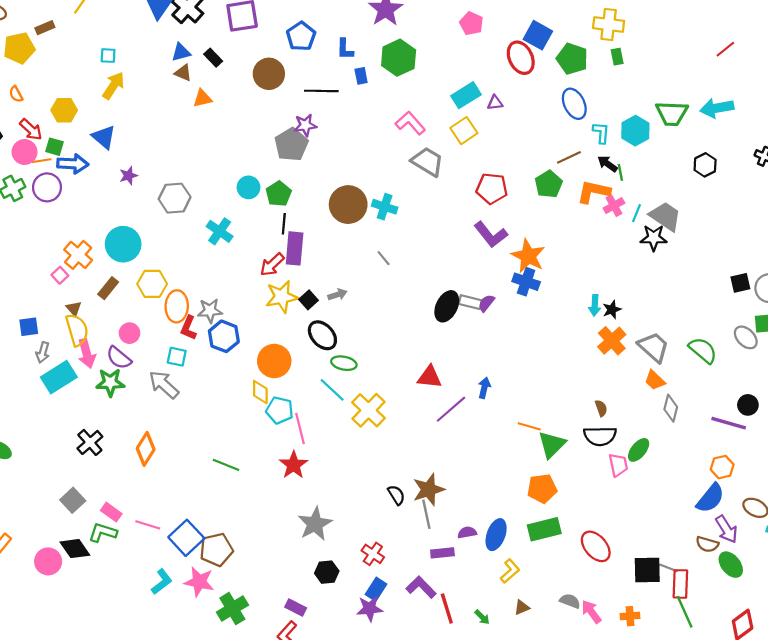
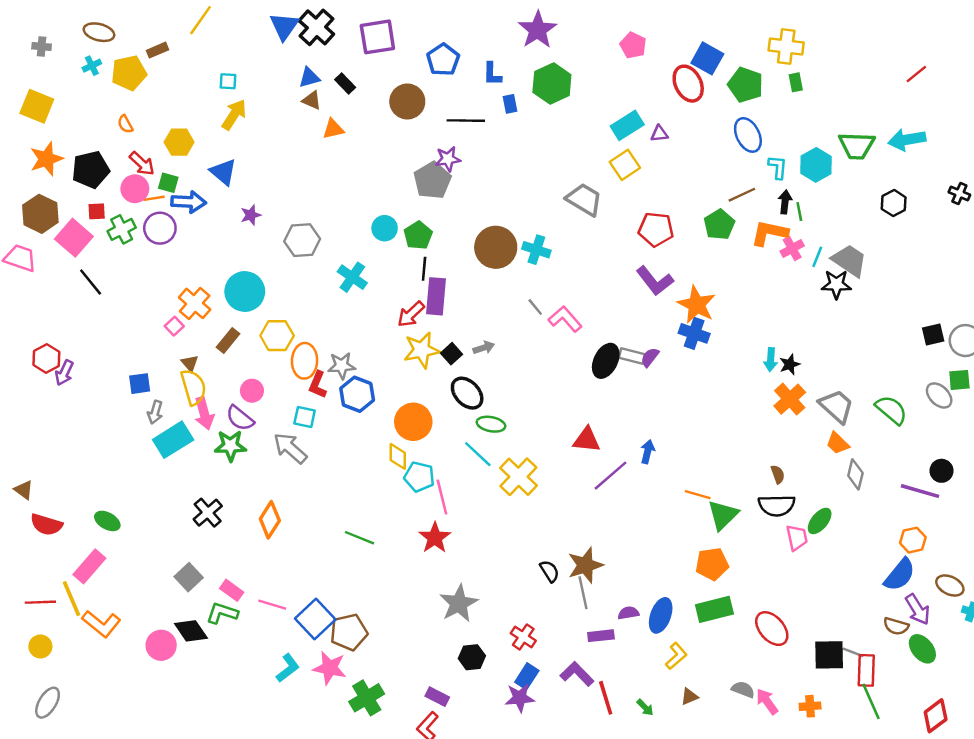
pink L-shape: (410, 123) -> (565, 319), moved
black arrow: (608, 164) -> (785, 202), turned 60

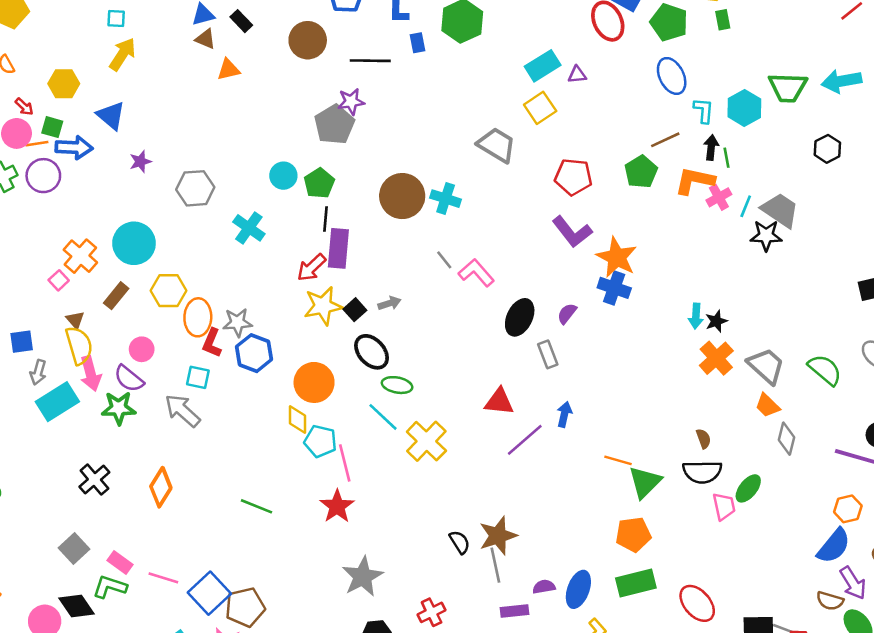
red arrow: (142, 164) -> (24, 107), size x0.7
gray rectangle: (632, 356) -> (548, 354), moved, turned 55
red cross: (523, 637) -> (432, 612), turned 30

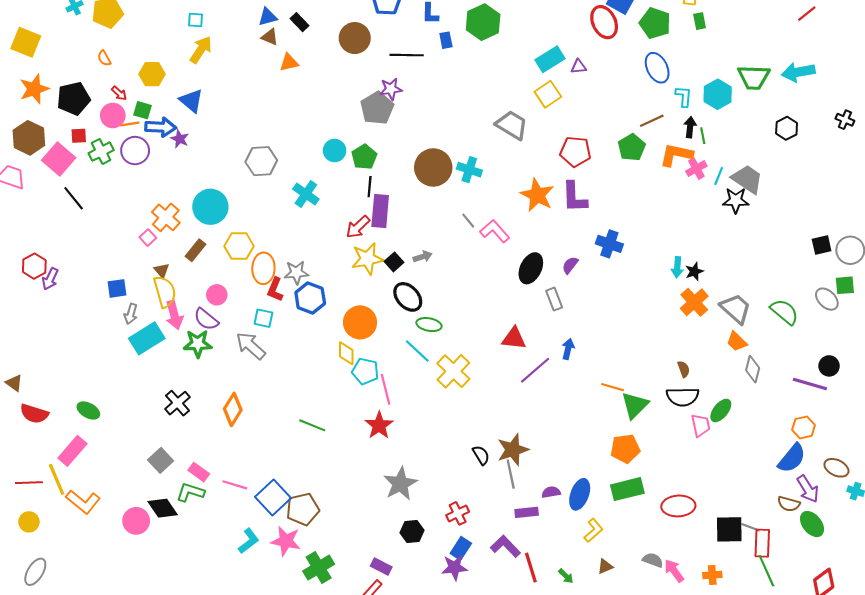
purple star: (140, 162) -> (180, 139), moved, turned -30
purple L-shape: (572, 232) -> (574, 197), turned 36
orange star: (617, 257) -> (537, 195), moved
red ellipse: (697, 603) -> (678, 506), turned -52

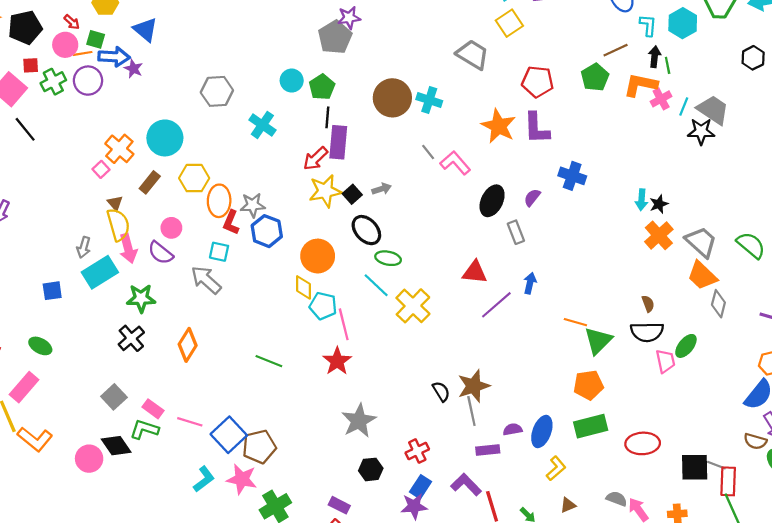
blue square: (117, 288) -> (52, 291), moved
orange trapezoid: (737, 342) -> (702, 276), size x1.4
green star: (198, 344) -> (141, 298), moved

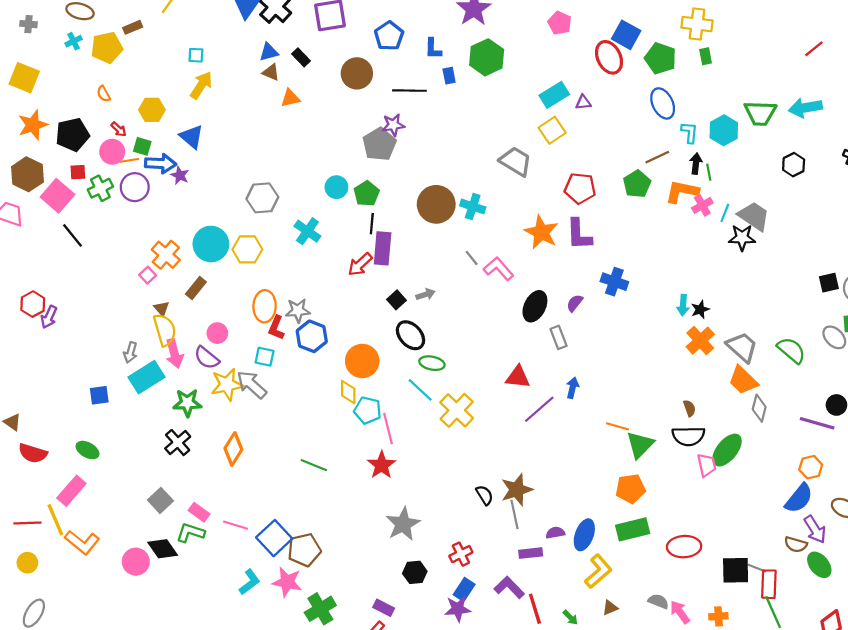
yellow hexagon: (194, 178) -> (247, 249), moved
yellow star: (325, 191) -> (227, 385), moved
green ellipse: (686, 346) -> (727, 450), size x1.4
yellow L-shape: (556, 468) -> (598, 571), size x1.4

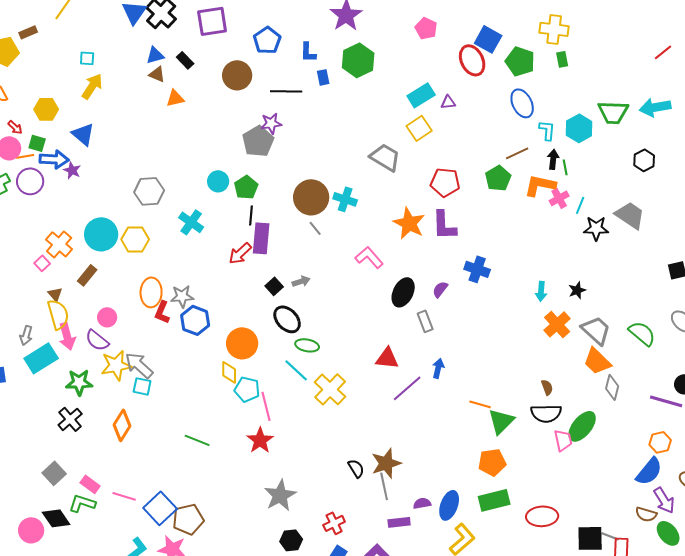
gray trapezoid: (754, 216) -> (630, 215), moved
gray line: (472, 258) -> (315, 228), moved
black star: (700, 309) -> (577, 290), moved
cyan square: (265, 357) -> (142, 386), moved

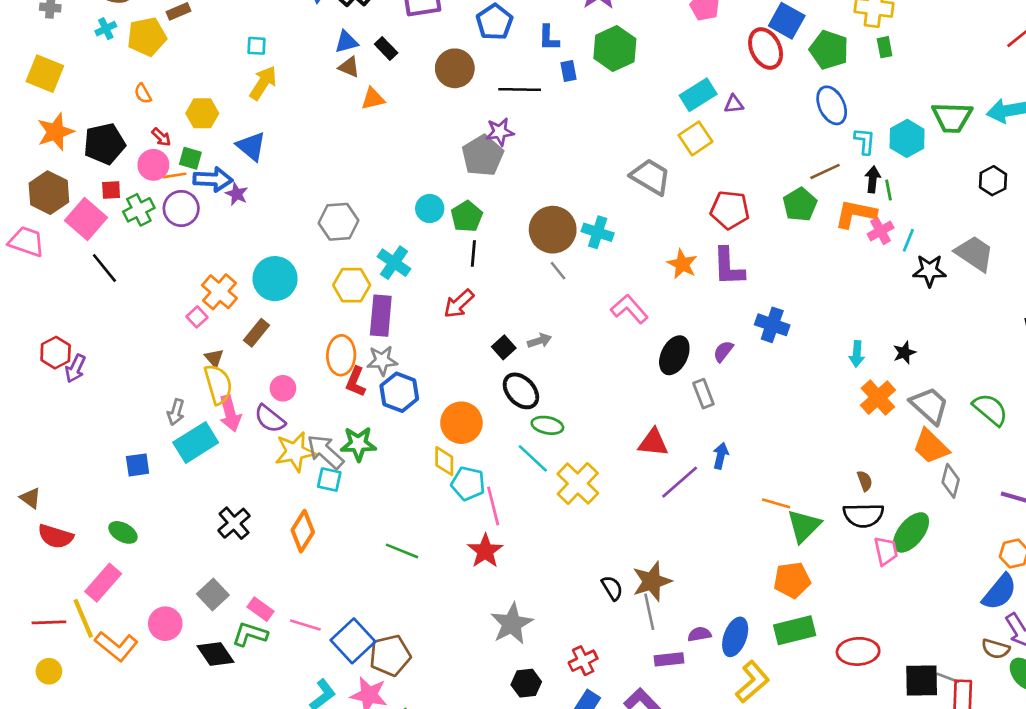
orange star: (409, 223) -> (682, 264), size x0.7
purple rectangle: (261, 238) -> (381, 316), moved
yellow hexagon: (135, 239) -> (352, 285), moved
green star: (79, 382) -> (358, 444), moved
pink circle: (31, 530) -> (165, 624), moved

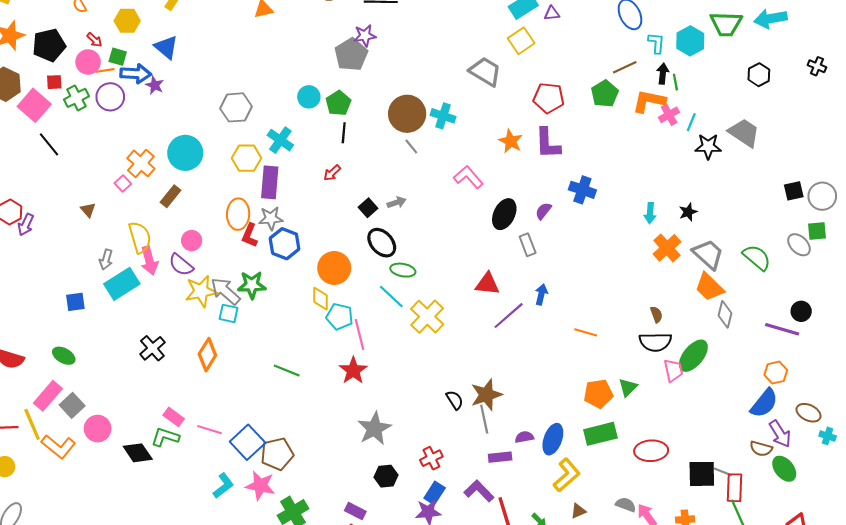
red arrow: (459, 304) -> (332, 173), size x0.7
brown triangle: (214, 358) -> (88, 210), moved
green triangle: (804, 526) -> (628, 387), moved, size x0.7
gray square: (213, 595) -> (72, 405), moved

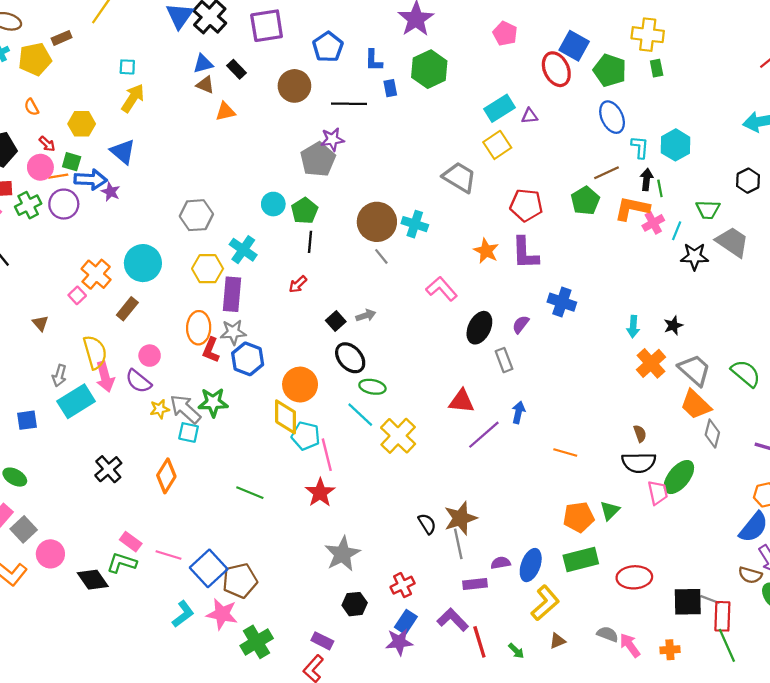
green trapezoid: (726, 24) -> (708, 210), moved, size x0.7
yellow star: (201, 291) -> (160, 409), size x0.6
yellow diamond: (320, 299) -> (286, 417), size x1.4

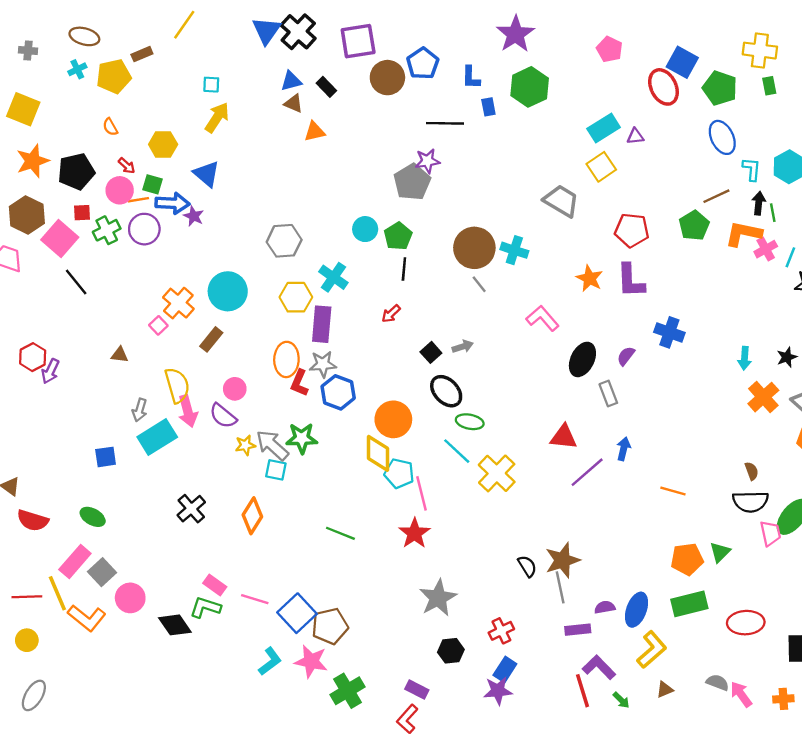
brown circle: (294, 86) -> (387, 78), moved
brown triangle: (40, 323) -> (120, 355), turned -42
purple L-shape: (453, 620) -> (599, 667), moved

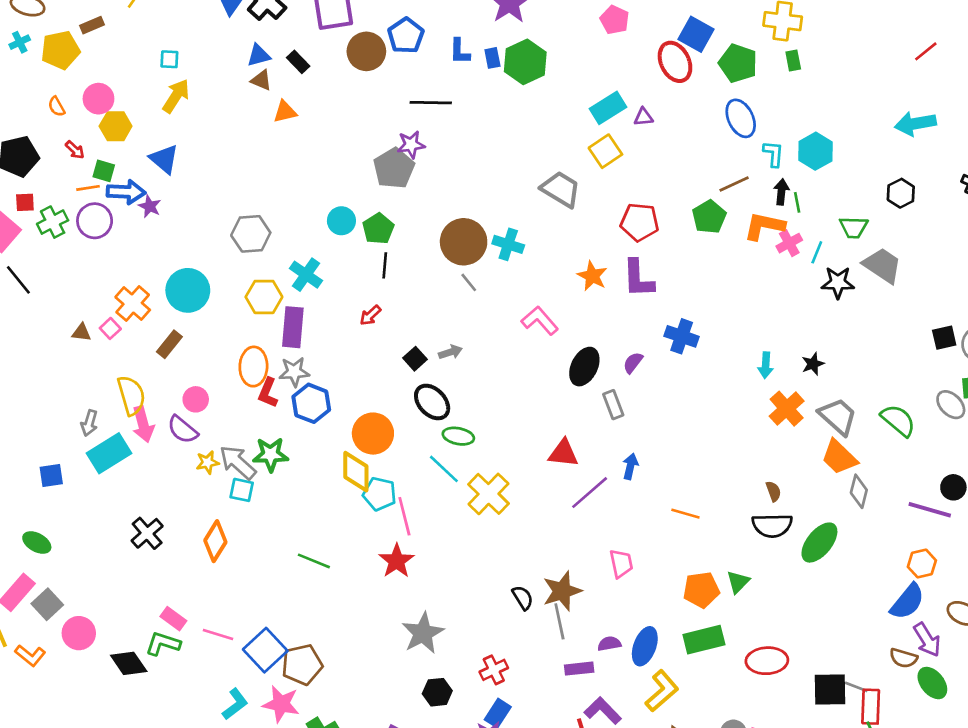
blue rectangle: (488, 107) -> (492, 58), moved
pink circle: (120, 190) -> (98, 99), moved
brown triangle: (120, 355) -> (81, 332), moved
pink trapezoid: (770, 533) -> (621, 564), moved
orange L-shape: (87, 618) -> (30, 655), size x0.7

